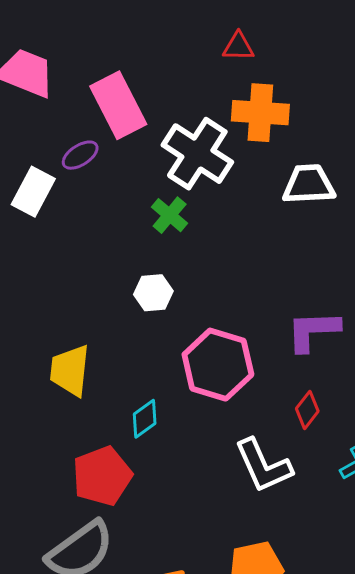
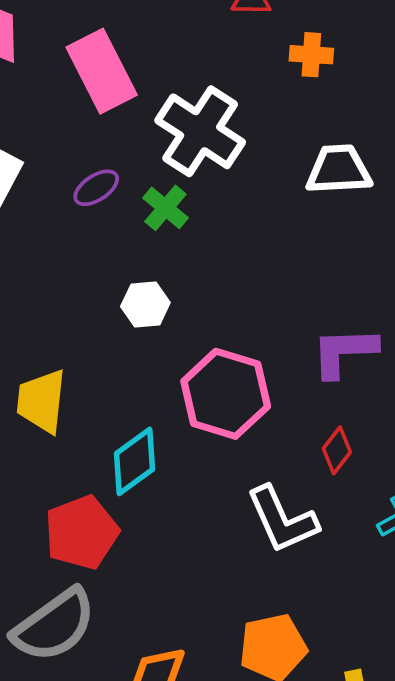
orange cross: (260, 113) -> (311, 55), moved, size x0.6
purple ellipse: (80, 155) -> (96, 188), moved
cyan diamond: (145, 419) -> (134, 461), size x1.4

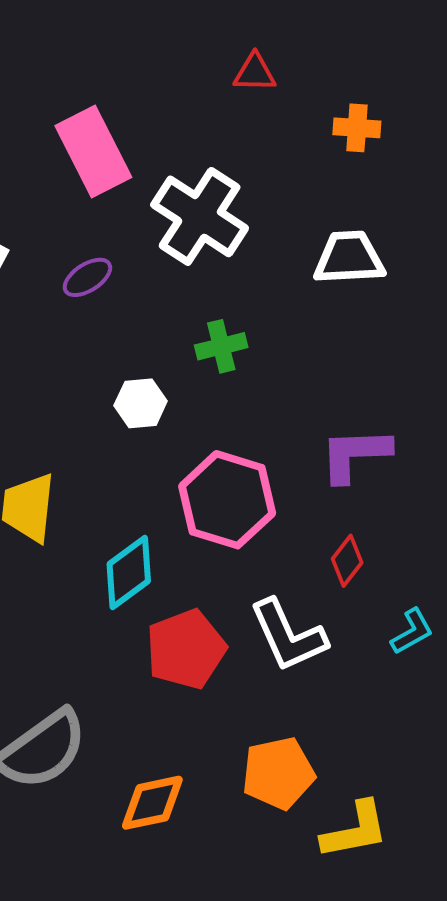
orange cross: (311, 55) -> (357, 128), moved
green cross: (165, 208) -> (221, 346), moved, turned 36
red pentagon: (82, 532) -> (186, 649), moved

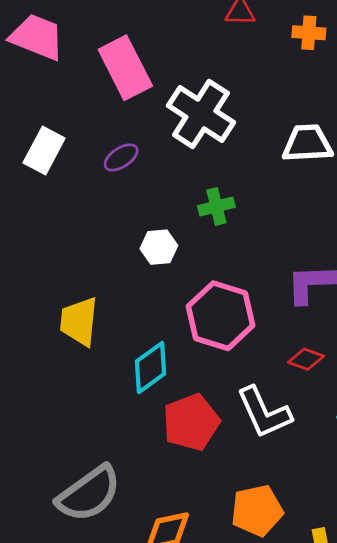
orange cross: (357, 128) -> (309, 33), moved
red diamond: (347, 561) -> (306, 359), turned 72

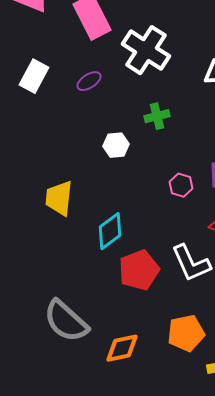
pink hexagon: (221, 316) -> (181, 185), moved, size x0.5
gray semicircle: (89, 494) -> (66, 321), turned 78

